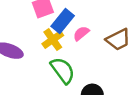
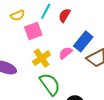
blue rectangle: (63, 21) -> (83, 41), moved

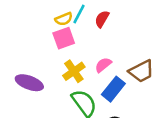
yellow semicircle: (18, 15) -> (64, 19), moved
blue rectangle: (83, 41) -> (113, 89), moved

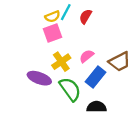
purple ellipse: (29, 83) -> (39, 78), moved

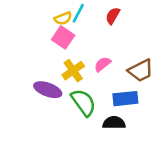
red semicircle: (86, 17) -> (113, 16), moved
pink square: (53, 33) -> (63, 37), turned -36
blue rectangle: (95, 77) -> (125, 99), moved, turned 45

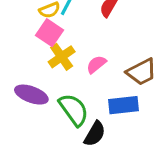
yellow cross: (73, 71) -> (62, 57), moved
black semicircle: (114, 123) -> (95, 134), moved, turned 120

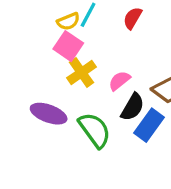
blue rectangle: (123, 105) -> (149, 125), turned -48
black semicircle: (95, 134) -> (133, 107), moved

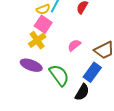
yellow cross: (81, 72) -> (37, 40), moved
black semicircle: (133, 107) -> (82, 92), moved

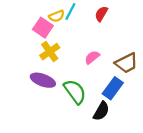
pink square: (43, 24) -> (43, 28), moved

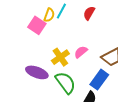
yellow semicircle: (57, 16) -> (49, 15), turned -48
yellow cross: (50, 52) -> (60, 57), moved

